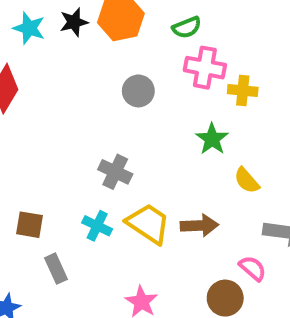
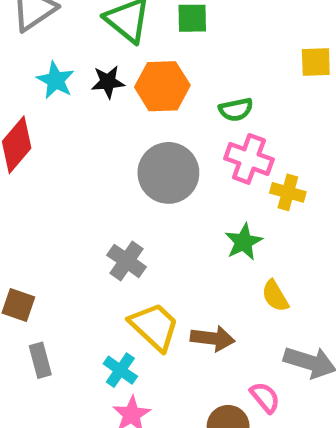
gray circle: (138, 91) -> (168, 173), size x1.6
cyan cross: (97, 226) -> (120, 370), moved

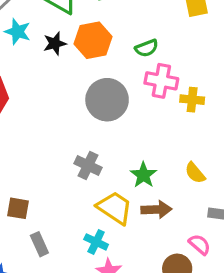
cyan star: (56, 80) -> (18, 32), moved
green star: (244, 242) -> (143, 175), moved

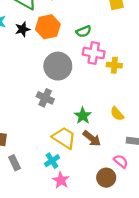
gray cross: (88, 166) -> (45, 98), moved
brown arrow: (156, 209) -> (92, 138), turned 42
cyan cross: (96, 242) -> (52, 161), turned 32

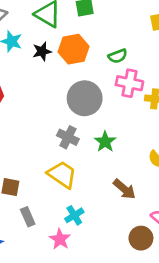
green star: (83, 116) -> (105, 142), moved
yellow trapezoid: (64, 138) -> (62, 174), moved
pink star: (61, 180) -> (60, 239), moved

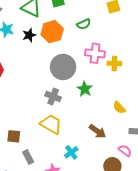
green semicircle: (118, 56) -> (84, 24), moved
green star: (105, 142) -> (85, 89), moved
cyan cross: (74, 215) -> (71, 152), moved

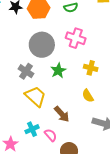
yellow cross: (114, 63) -> (91, 68), moved
yellow trapezoid: (51, 124) -> (35, 96), moved
pink semicircle: (125, 151) -> (51, 135), moved

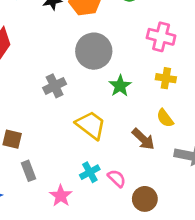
pink cross: (76, 38) -> (161, 37), moved
gray cross: (26, 71) -> (55, 86), moved, turned 35
brown arrow: (62, 114) -> (143, 139), moved

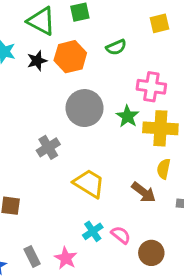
yellow cross: (166, 78) -> (160, 128), size x1.6
green star: (120, 86) -> (127, 116), moved
yellow semicircle: (165, 118) -> (164, 169), turned 54
gray rectangle: (29, 171) -> (32, 256), moved

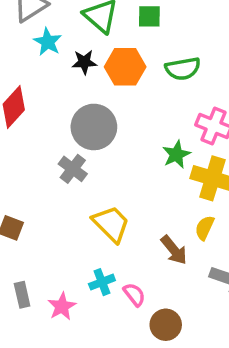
green semicircle: (116, 47) -> (183, 69), size x1.4
gray circle: (85, 108) -> (94, 127), moved
gray cross: (48, 147) -> (73, 169), turned -35

